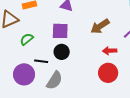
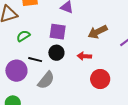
red arrow: (110, 51) -> (84, 56), moved

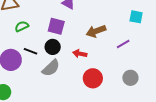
gray semicircle: (46, 80) -> (51, 68), moved

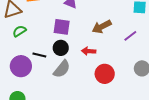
green semicircle: (22, 26) -> (19, 31), moved

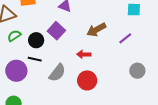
purple square: (62, 27) -> (56, 31), turned 36
black circle: (61, 48) -> (36, 40), moved
red circle: (105, 74) -> (87, 80), moved

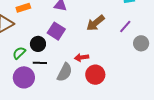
green semicircle: (14, 36) -> (19, 53), moved
red arrow: (84, 54) -> (82, 57), moved
gray circle: (137, 71) -> (141, 43), moved

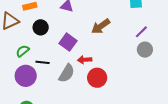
purple line: (125, 27) -> (141, 32), moved
purple square: (56, 31) -> (68, 42), moved
black circle: (38, 44) -> (41, 27), moved

